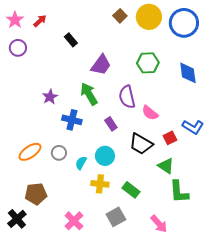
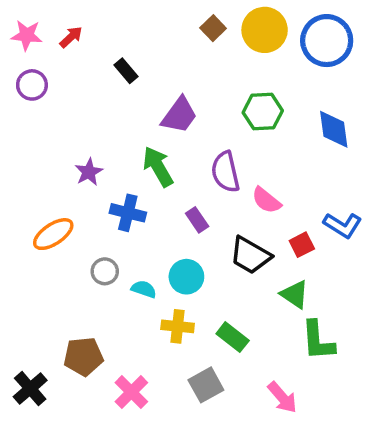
pink star: (15, 20) -> (27, 35), turned -30
orange ellipse: (30, 152) -> (53, 234), moved
cyan semicircle: (81, 163) -> (144, 289), turned 80
brown pentagon: (36, 194) -> (83, 357), moved

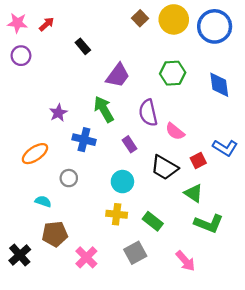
cyan semicircle: (144, 289) -> (43, 201), moved
green L-shape: (318, 341) -> (209, 224), turned -64

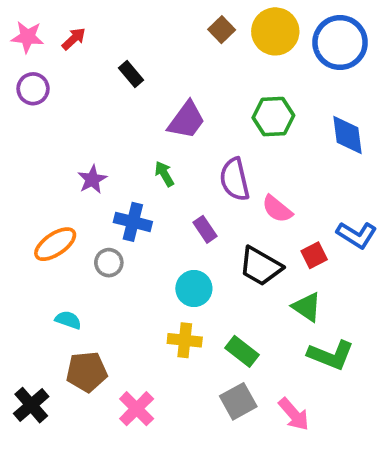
green arrow: (104, 109) -> (164, 174), size x0.6
gray circle: (69, 178) -> (109, 263), moved
gray square: (135, 253) -> (238, 401), moved

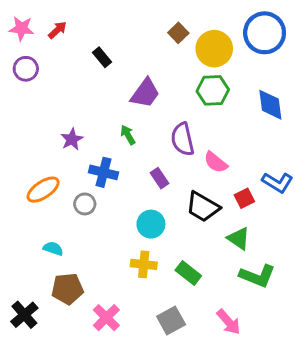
brown square: (222, 30) -> (178, 33), moved
yellow circle: (275, 31) -> (214, 49), moved
gray square: (238, 401) -> (171, 320), moved

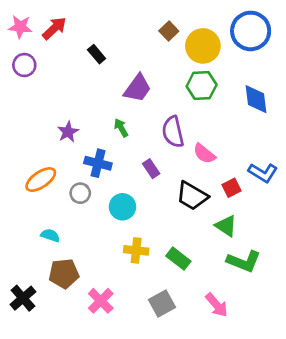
red arrow: (57, 30) -> (54, 28), size x1.4
cyan circle: (151, 224) -> (122, 207), moved

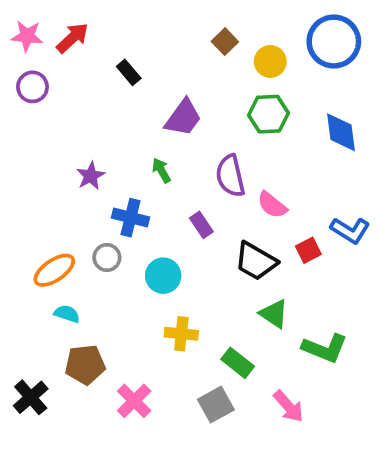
yellow circle: (203, 46) -> (270, 61), size x0.7
orange ellipse: (41, 180) -> (54, 270), moved
green triangle: (226, 226) -> (274, 314), moved
green rectangle: (178, 259) -> (238, 363), moved

